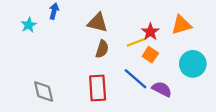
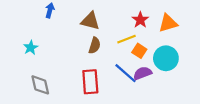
cyan star: (29, 25) -> (31, 48), moved
red star: (150, 32) -> (140, 20), moved
cyan circle: (193, 64) -> (166, 58), moved
purple semicircle: (162, 89) -> (142, 73), moved, turned -48

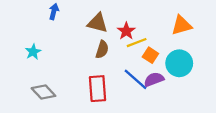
red star: (140, 20) -> (126, 31), moved
gray diamond: (40, 85) -> (43, 92), turned -30

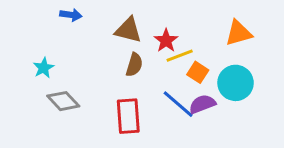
blue arrow: (54, 12) -> (71, 15), turned 84
gray diamond: (43, 92) -> (63, 101), moved

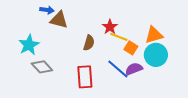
brown triangle: (128, 30) -> (59, 20), moved
orange triangle: (239, 33) -> (154, 35), moved
yellow line: (180, 56) -> (119, 37), turned 42
cyan star: (44, 68) -> (29, 45), size x1.5

